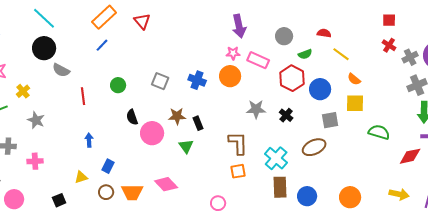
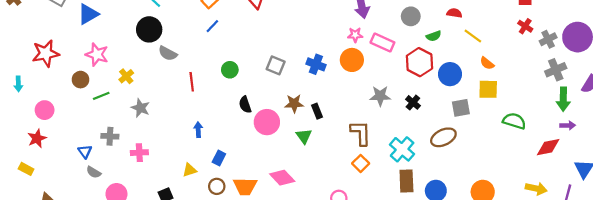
orange square: (238, 171) -> (361, 163), turned -35

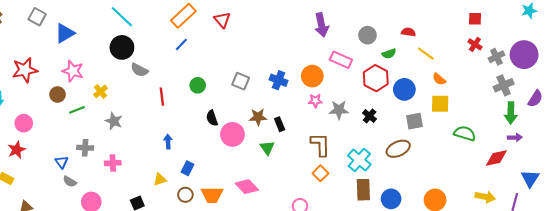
pink star: (355, 35) -> (315, 101), moved

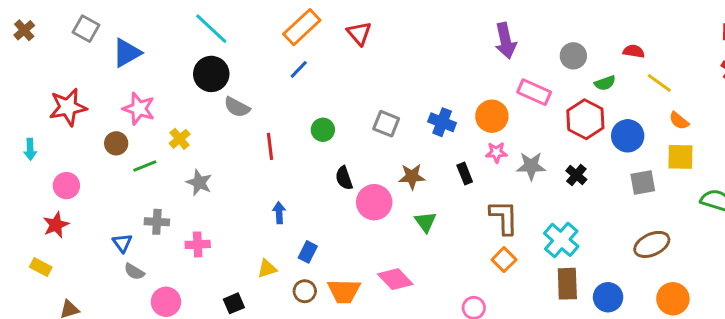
black rectangle: (280, 124) -> (465, 174), moved
brown ellipse: (398, 149) -> (652, 244), moved

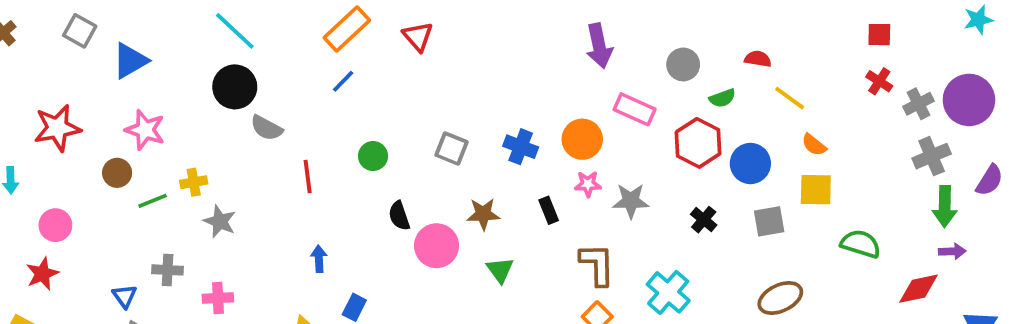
yellow cross: (180, 139) -> (194, 182), moved, turned 30
black cross: (576, 175) -> (704, 220), moved

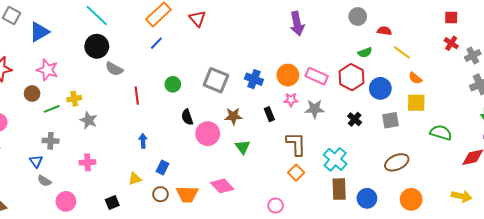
gray circle: (683, 64) -> (358, 16), moved
pink rectangle: (635, 109) -> (317, 76), moved
gray square: (451, 149) -> (216, 80), size x1.4
gray cross: (168, 270) -> (51, 141), moved

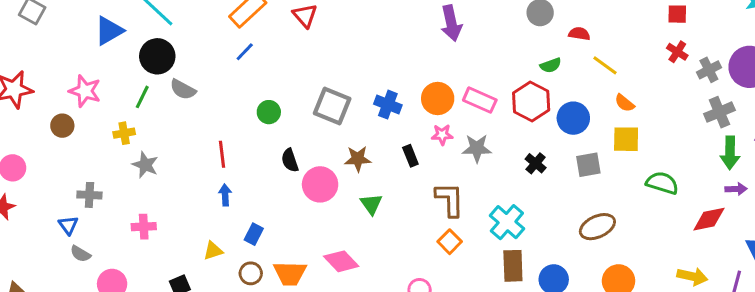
blue triangle: (39, 32) -> (109, 31), moved
red line: (137, 96) -> (222, 154), moved
green line: (52, 109) -> (142, 97), moved, turned -42

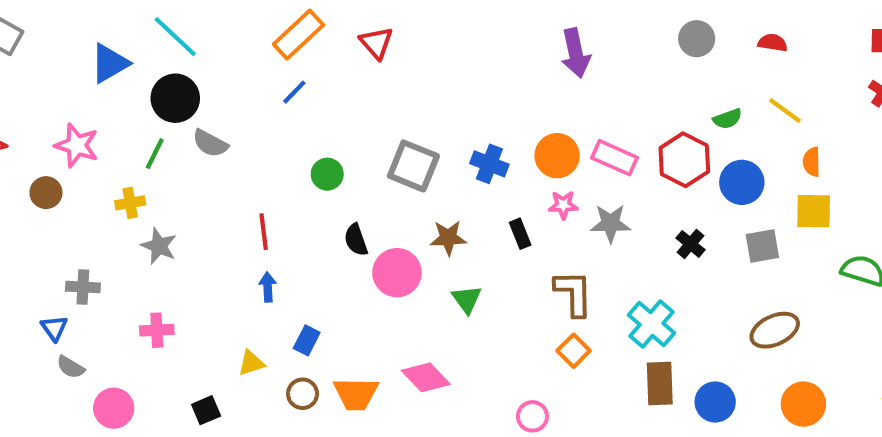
red semicircle: (579, 34) -> (773, 43), moved
green semicircle: (551, 65) -> (727, 119), moved
orange semicircle: (625, 103) -> (812, 162), turned 50

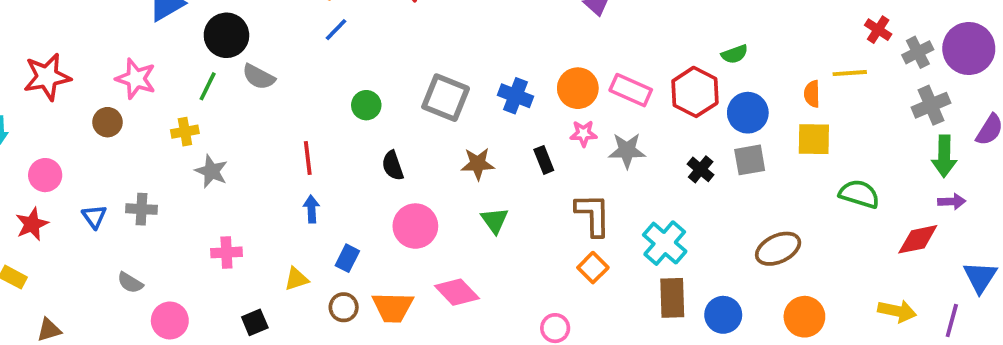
yellow line: (785, 111) -> (850, 73), moved, turned -40
gray square: (762, 246) -> (750, 160), moved
pink circle: (397, 273) -> (415, 226), moved
blue triangle: (54, 328) -> (94, 217), moved
pink cross: (157, 330) -> (226, 252), moved

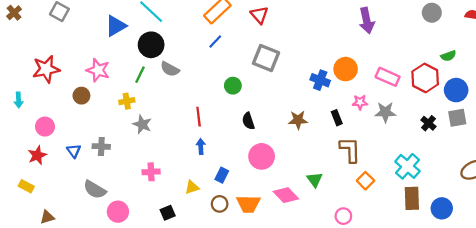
orange circle: (578, 88) -> (346, 69), moved
gray square: (446, 98) -> (266, 58), moved
brown L-shape: (593, 215) -> (350, 150), moved
green triangle: (495, 220) -> (315, 180), moved
gray semicircle: (130, 283) -> (95, 190), size x1.5

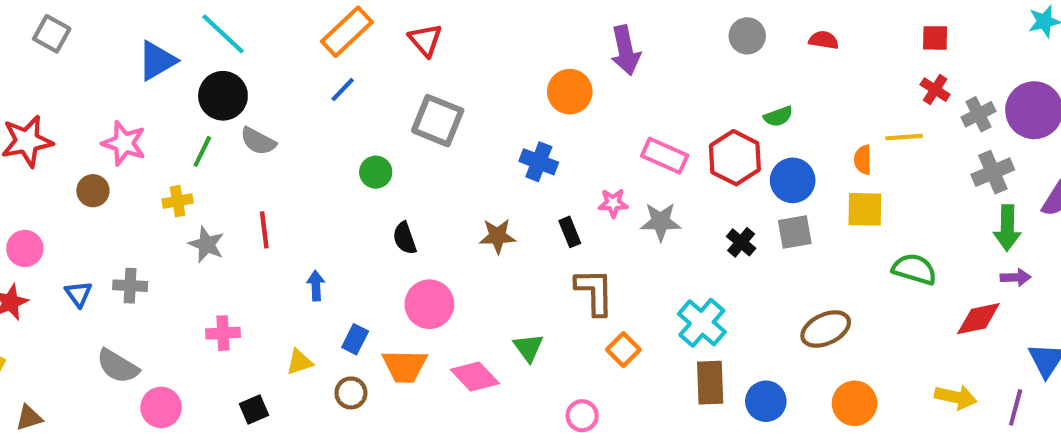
orange circle: (346, 69) -> (570, 92), moved
red line: (199, 117) -> (264, 230), moved
orange trapezoid: (248, 204) -> (405, 366), moved

